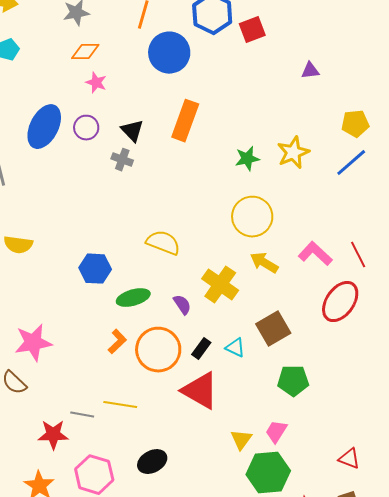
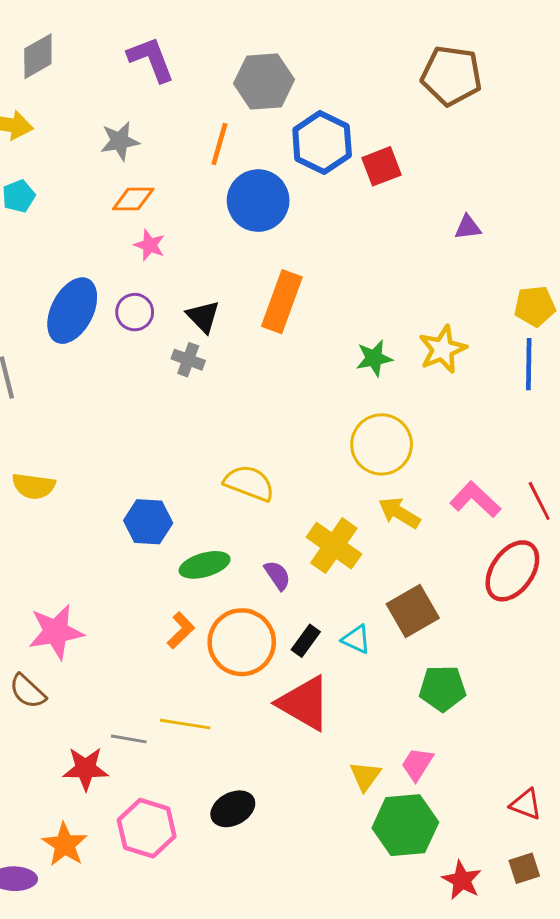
blue line: (351, 163) -> (529, 364), turned -48

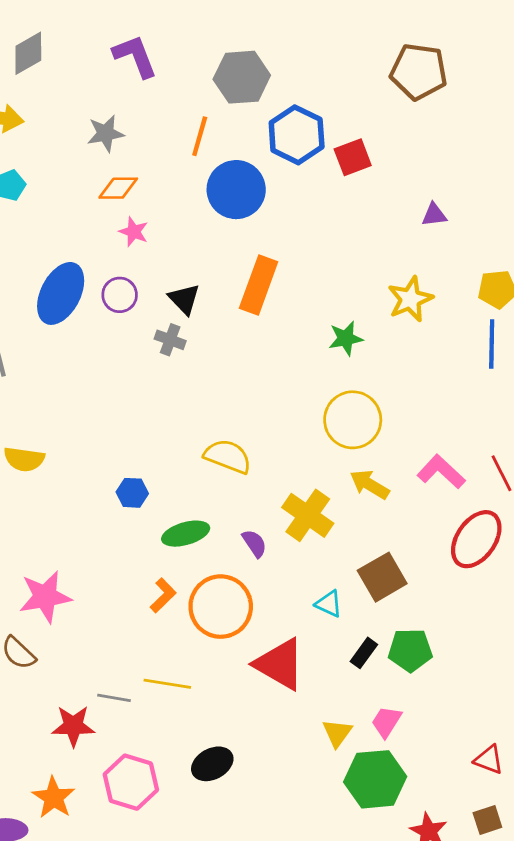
yellow star: (443, 349) -> (410, 299), moved
blue hexagon: (148, 522) -> (132, 493), size x0.7
black rectangle: (306, 641) -> (364, 653), moved

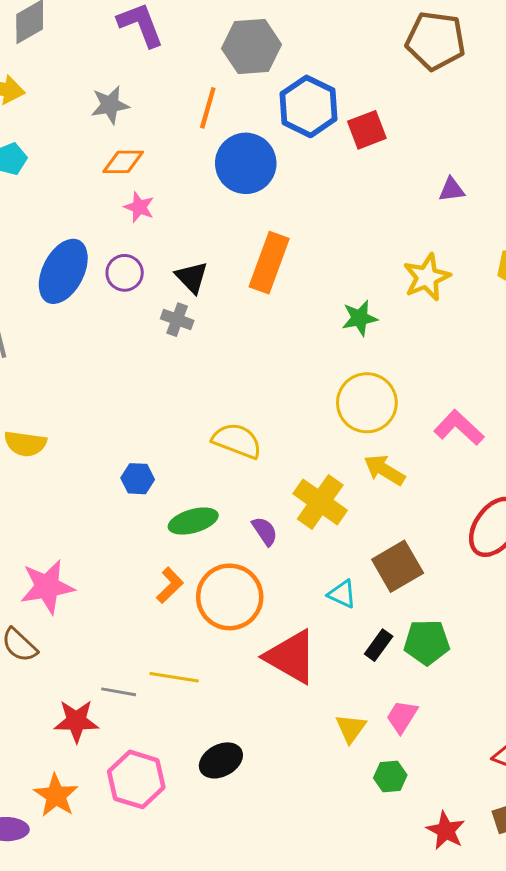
pink L-shape: (441, 472) -> (459, 428), moved
green hexagon: (375, 779) -> (390, 777), size x0.5

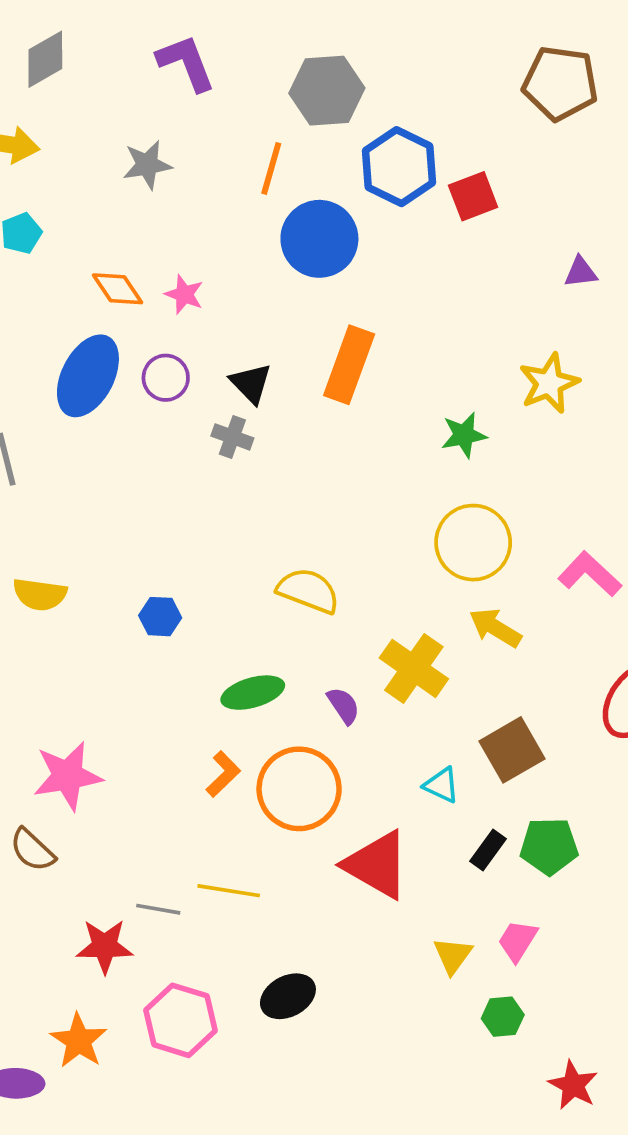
orange diamond: (123, 162) -> (118, 289), moved, turned 57
blue hexagon: (138, 479) -> (160, 617), moved

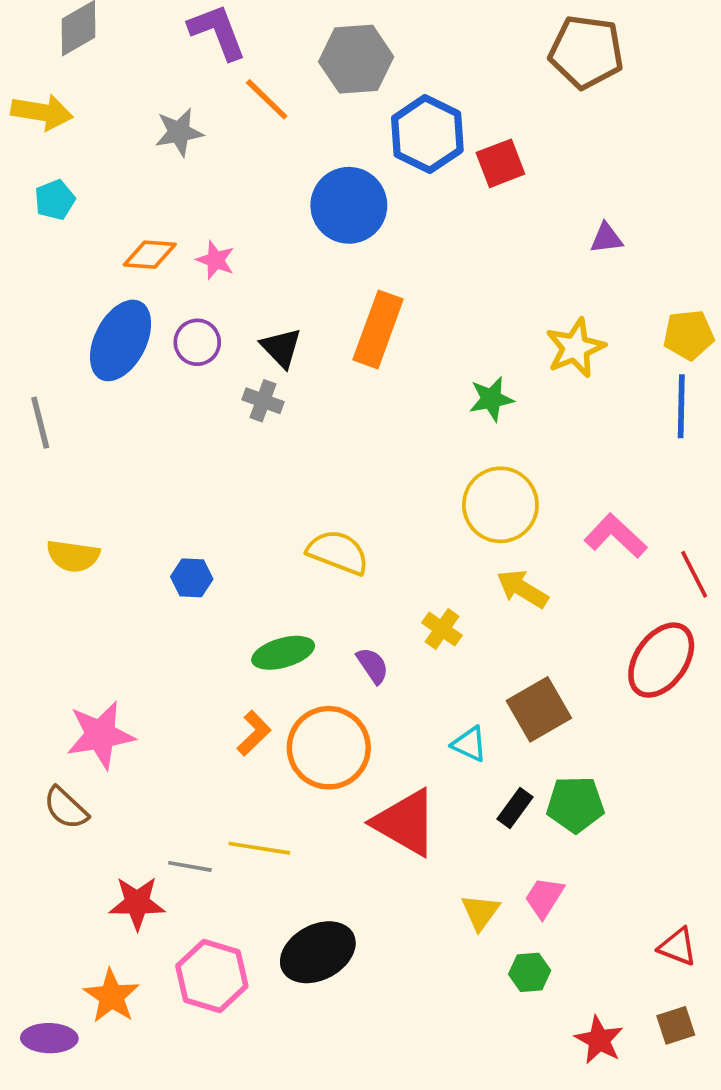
orange line: (271, 168) -> (267, 99), moved, turned -62
orange diamond: (118, 289) -> (150, 255), turned -52
yellow cross: (414, 668) -> (442, 629), size x0.6
black ellipse: (288, 996) -> (318, 952), size x1.4

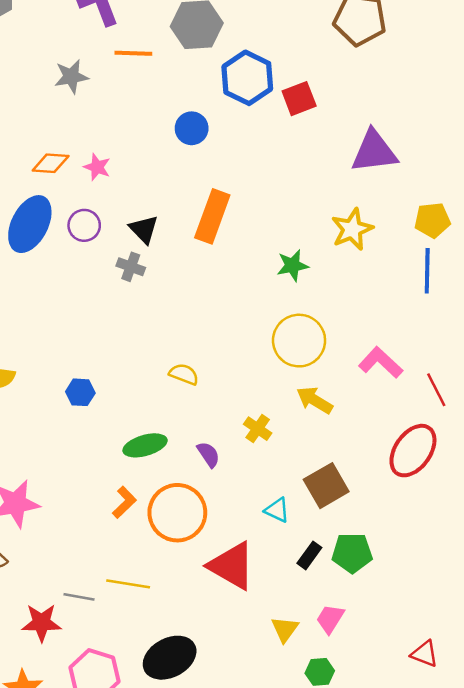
orange line: (267, 99) -> (133, 53), turned -42
blue circle: (349, 205) -> (192, 128), size x0.6
purple triangle: (606, 238) -> (374, 152), size x2.0
yellow semicircle: (338, 552) -> (184, 374), size x0.7

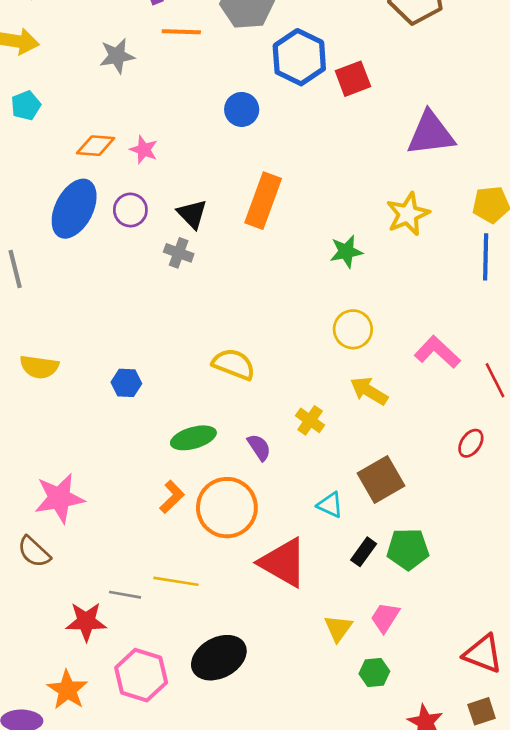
yellow circle: (299, 341) -> (353, 329), size x0.7
yellow semicircle: (184, 374) -> (234, 364), size x1.4
red ellipse: (413, 451) -> (471, 443), size x0.5
red triangle: (425, 654) -> (483, 654), size x1.4

